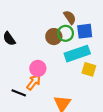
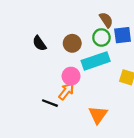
brown circle: (54, 37) -> (72, 43), moved
cyan rectangle: (77, 54) -> (96, 61), moved

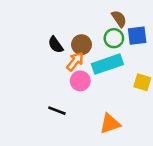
black semicircle: (39, 43) -> (56, 45), moved
orange arrow: (66, 91) -> (75, 61), moved
orange triangle: (98, 115) -> (110, 124), turned 36

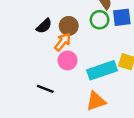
black semicircle: (56, 45) -> (44, 26), turned -98
cyan rectangle: (107, 64) -> (102, 70), moved

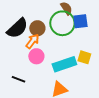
green circle: (100, 20) -> (62, 23), size x1.6
black semicircle: (44, 26) -> (17, 28), size x1.6

